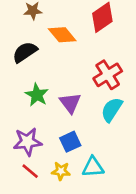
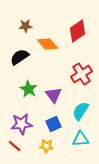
cyan semicircle: (112, 110) -> (81, 111), moved
cyan triangle: (93, 167) -> (81, 139), moved
red line: (30, 171) -> (15, 146), moved

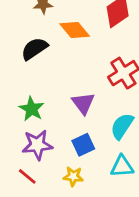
green star: (29, 89) -> (32, 109), moved

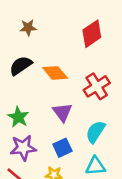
orange diamond: (75, 30) -> (55, 73), moved

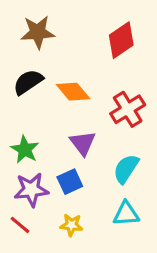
brown star: (28, 28) -> (38, 32), size x1.5
blue square: (62, 148) -> (70, 182), moved

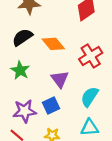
green star: (25, 149) -> (20, 70), moved

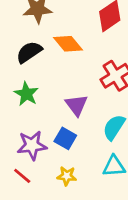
orange diamond: (53, 44) -> (68, 44), moved
blue square: (51, 106) -> (65, 138), turned -35

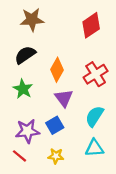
orange diamond: (68, 44) -> (57, 70), moved, turned 70
blue square: (65, 138) -> (55, 125), turned 30

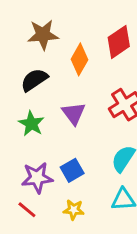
orange diamond: (57, 70) -> (79, 59), moved
purple triangle: (64, 98) -> (74, 113), moved

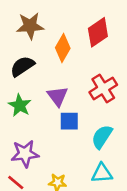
blue square: (72, 170) -> (69, 121), moved, turned 30

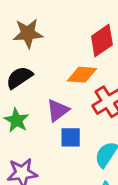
orange diamond: (63, 48) -> (82, 75), moved, turned 64
purple triangle: (58, 96) -> (58, 110), turned 30

